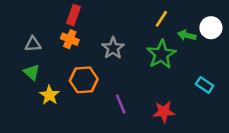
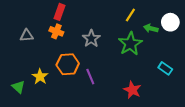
green triangle: (32, 72) -> (18, 87), moved
purple line: (121, 104) -> (90, 77), moved
red star: (164, 112) -> (132, 90), turned 30

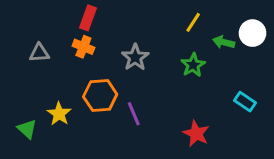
green star: (130, 44) -> (193, 65), size x0.7

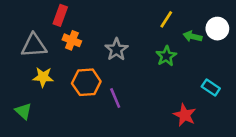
red rectangle: (88, 18) -> (60, 15), moved
gray triangle: (39, 53) -> (34, 46), size x1.5
yellow star: (59, 114) -> (43, 77), moved, turned -30
red star: (196, 134) -> (185, 115), moved

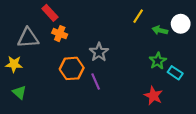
red rectangle: (60, 15) -> (50, 13), turned -63
gray star: (116, 50) -> (99, 52), moved
green star: (166, 56) -> (158, 61), moved
yellow star: (43, 77) -> (14, 64), moved

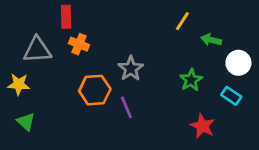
red rectangle: (50, 13) -> (66, 17), turned 42
white circle: (181, 24) -> (238, 63), moved
green star: (158, 61) -> (191, 80), moved

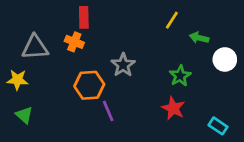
red rectangle: (66, 17) -> (84, 17), moved
cyan rectangle: (231, 96) -> (218, 126), moved
purple line: (126, 107) -> (108, 111), moved
red star: (203, 126) -> (173, 108), moved

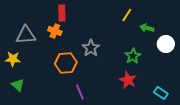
purple line: (108, 111) -> (80, 92), moved

